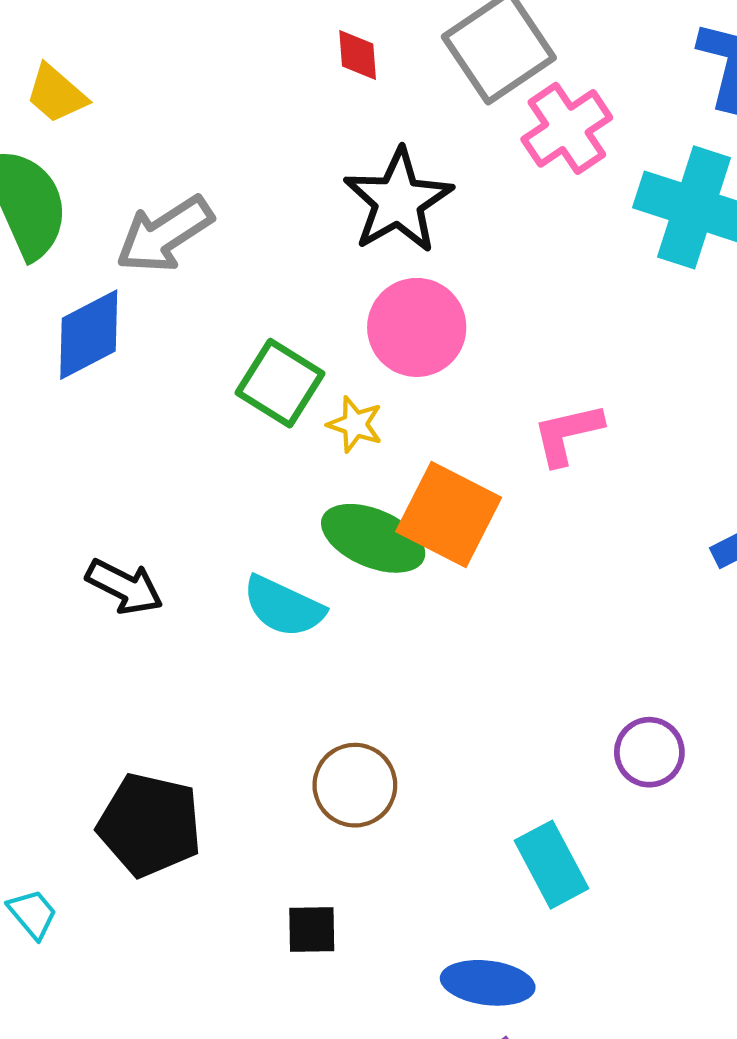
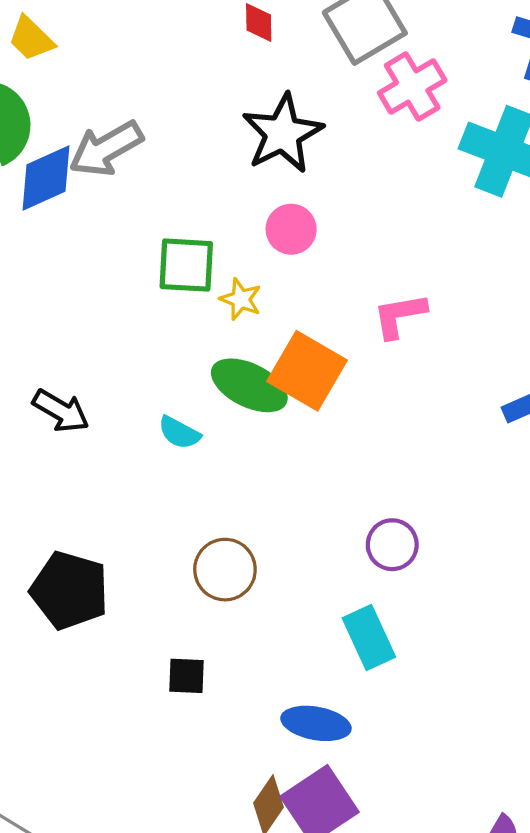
pink circle: (417, 327) -> (291, 229), size x0.7
blue diamond: (89, 335) -> (46, 178), moved
green square: (280, 383) -> (186, 265), turned -32
cyan semicircle: (284, 607) -> (179, 433), size x0.7
purple circle: (649, 752) -> (392, 545), moved

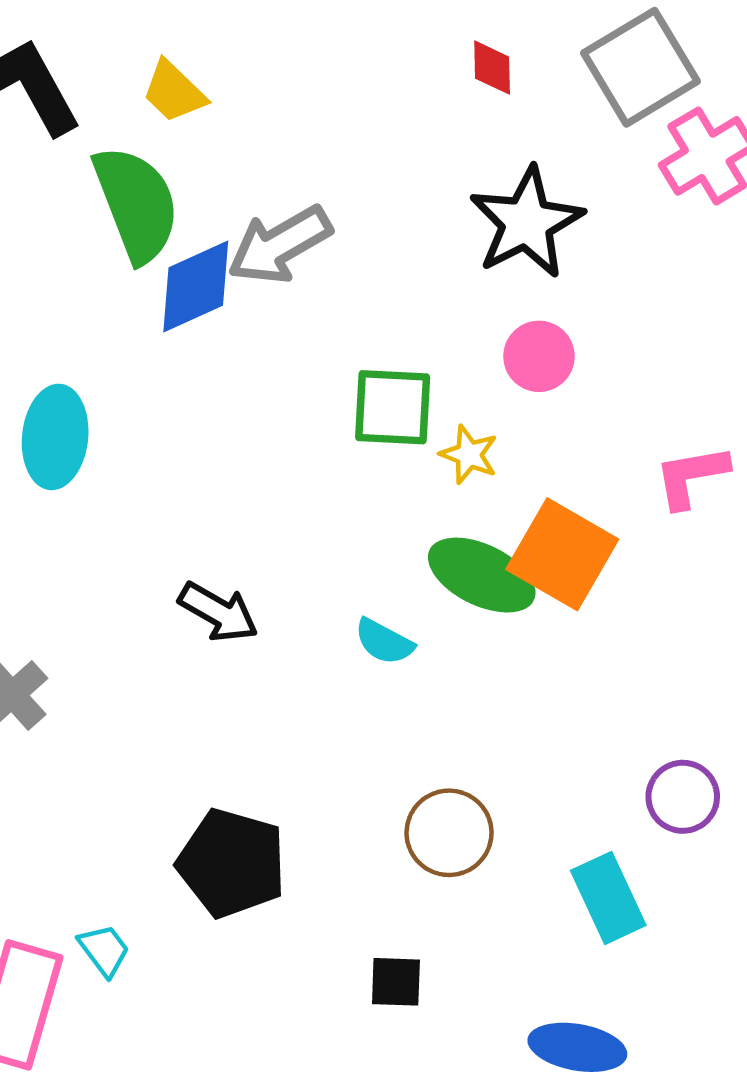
cyan rectangle: (369, 638) -> (608, 898), moved

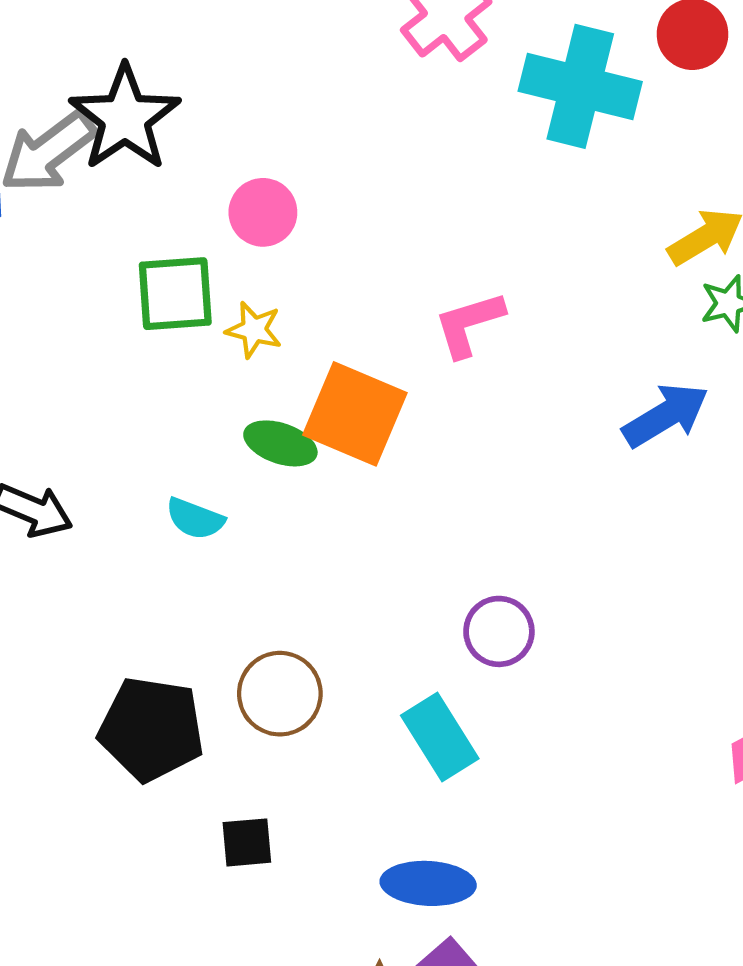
black star: (526, 223) -> (125, 118), moved
pink circle: (539, 356) -> (263, 212), moved
green ellipse: (482, 575) -> (280, 443), size x0.7
black pentagon: (232, 863) -> (151, 729), moved

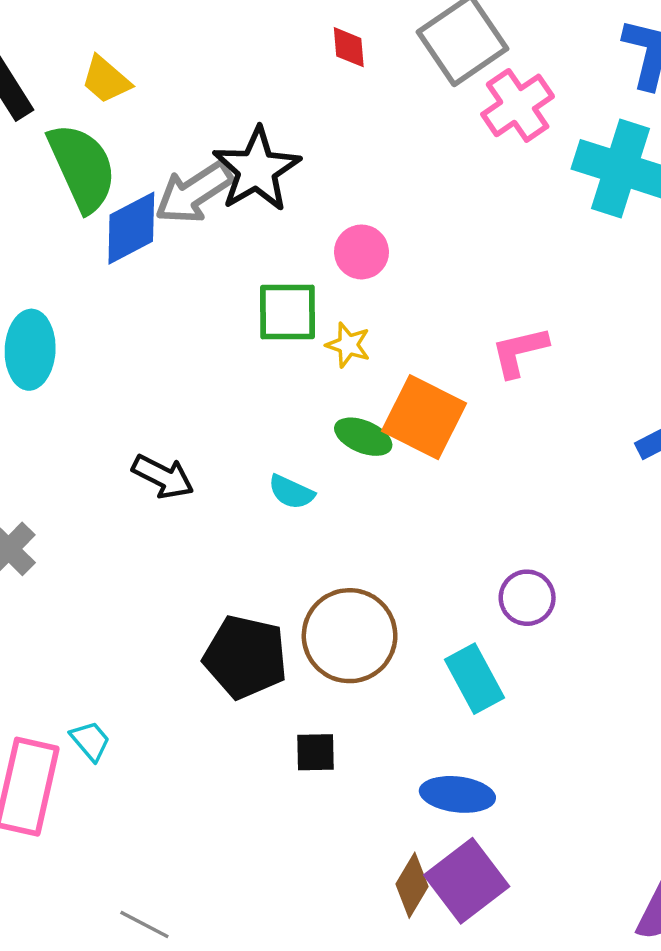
brown circle: (280, 694) -> (350, 636), size x1.4

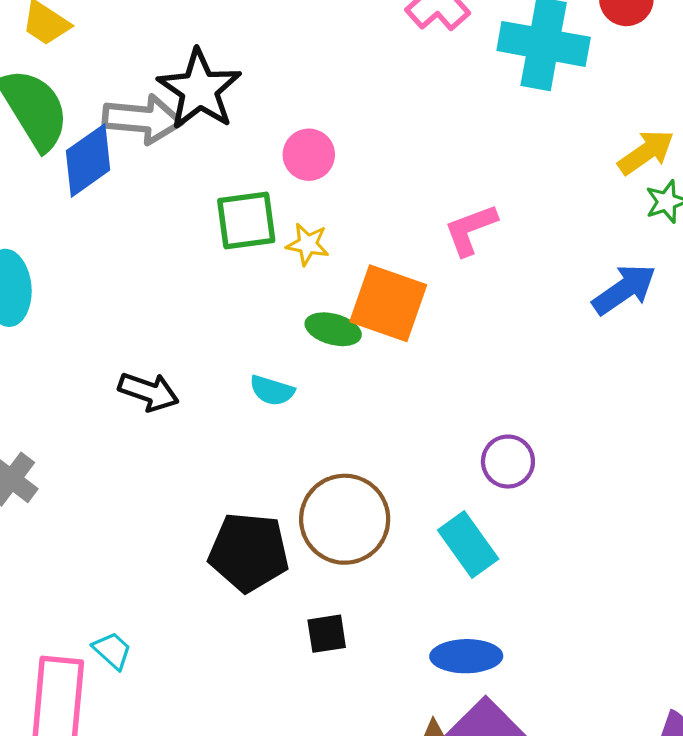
gray arrow: (194, 193) -> (143, 119), turned -134

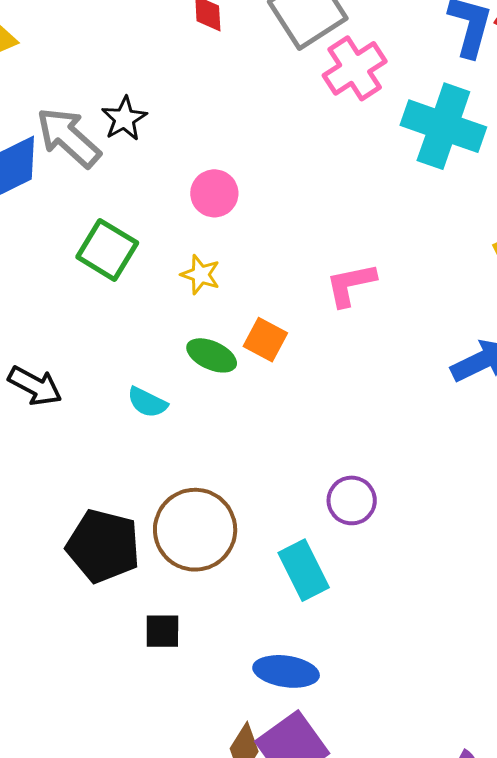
black star: (199, 90) -> (124, 119), size x0.6
gray arrow: (143, 119) -> (69, 137), turned -152
green square: (246, 221) -> (107, 250), moved, turned 30
orange square: (388, 303) -> (265, 340), size x0.6

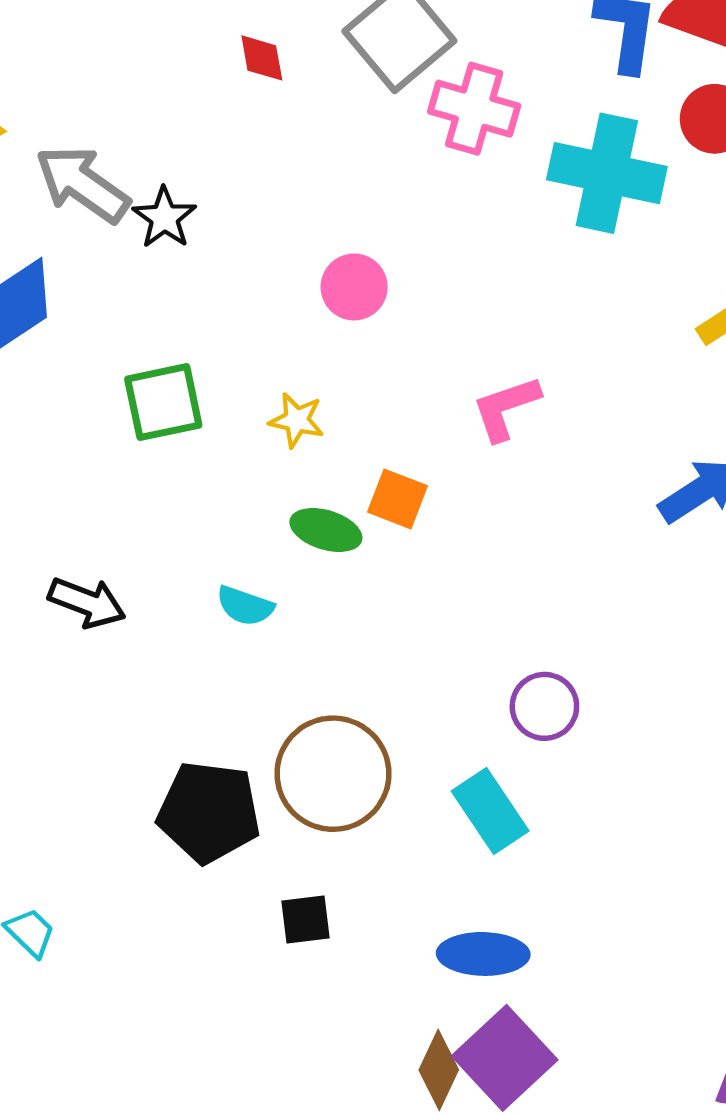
pink cross: (355, 68) -> (474, 109), turned -34
gray arrow: (69, 137) -> (82, 184), moved
pink circle: (214, 193) -> (354, 287), moved
green square: (107, 250) -> (163, 402), turned -36

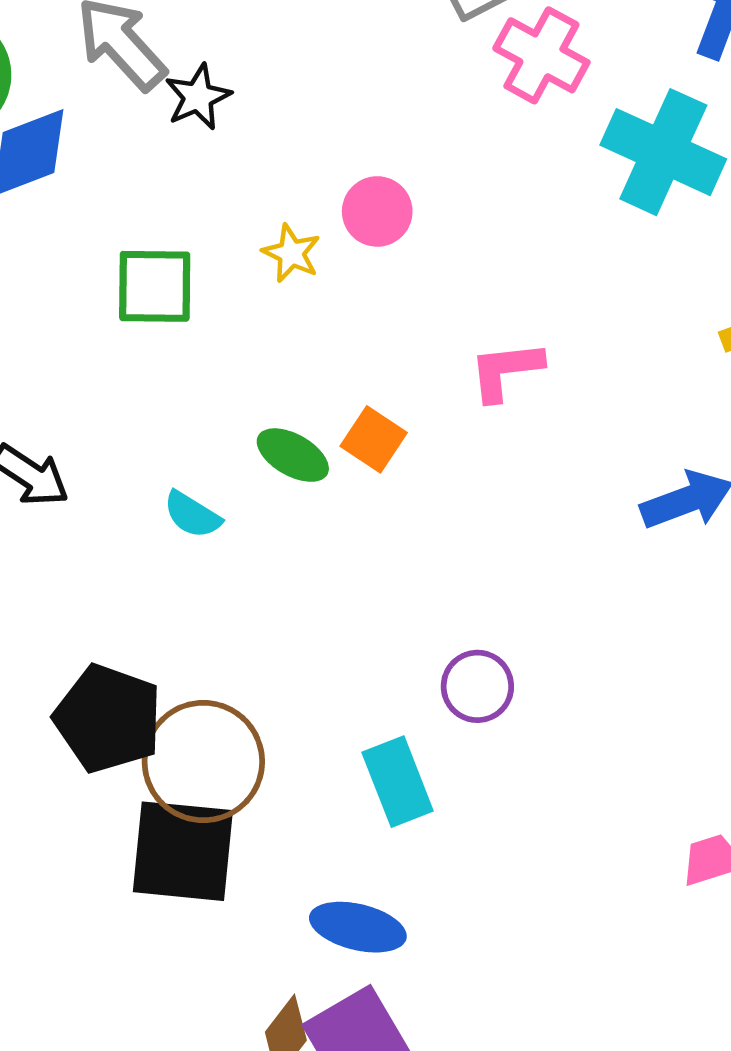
yellow star: (297, 420) -> (291, 253), moved
brown circle: (333, 774) -> (203, 762), moved
black square: (305, 920) -> (183, 851), size x2.0

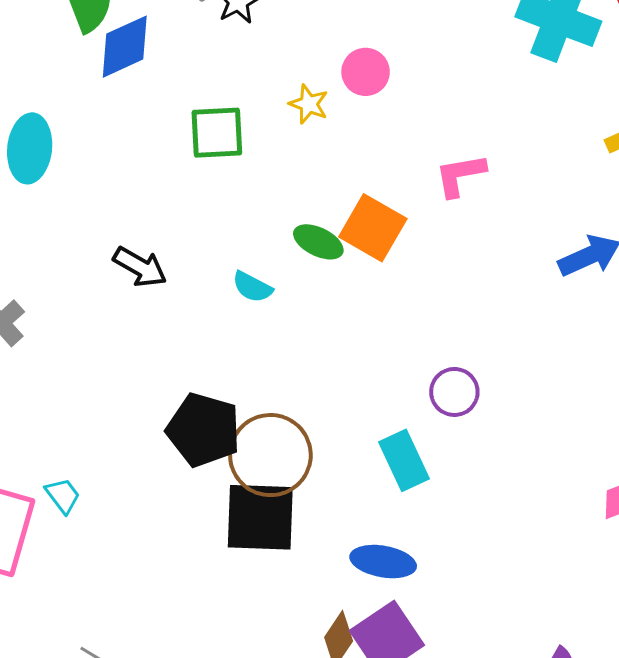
orange square: (374, 439) -> (373, 228), size x1.5

